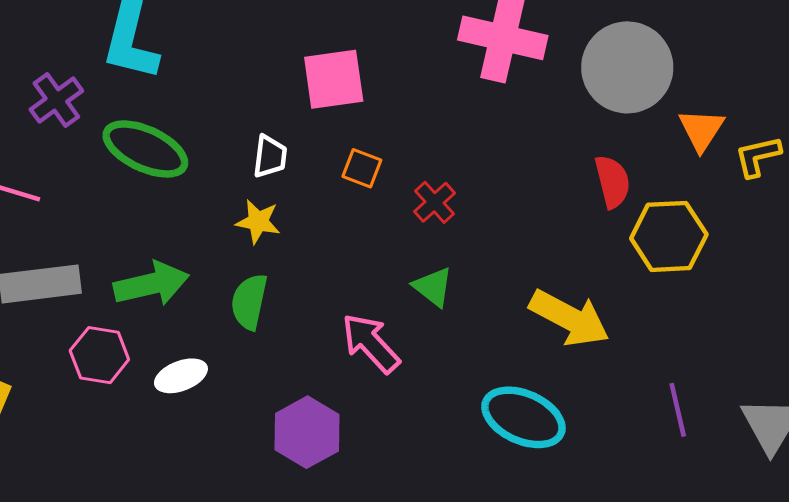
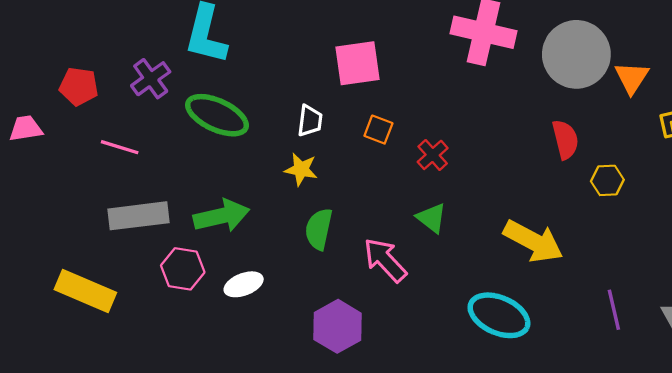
orange triangle: (701, 130) -> (632, 78), moved
yellow hexagon: (669, 236) -> (607, 180), size x0.6
green semicircle: (249, 302) -> (319, 229), moved

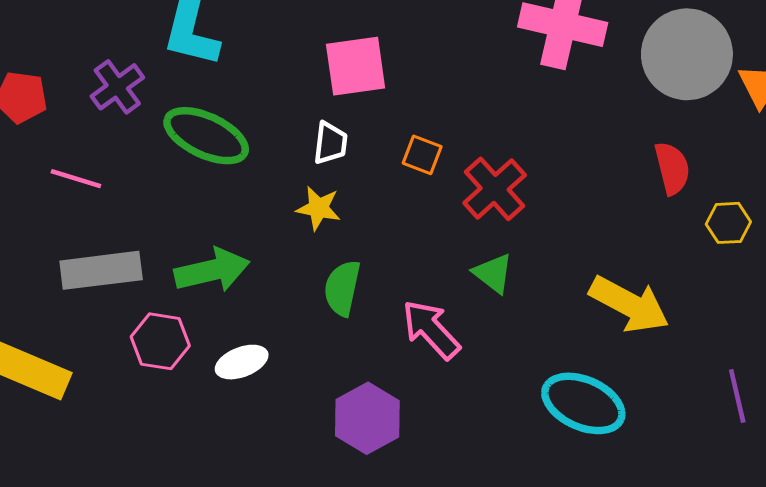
pink square: (357, 63) -> (356, 66), moved
red cross: (433, 155) -> (495, 189), size x1.5

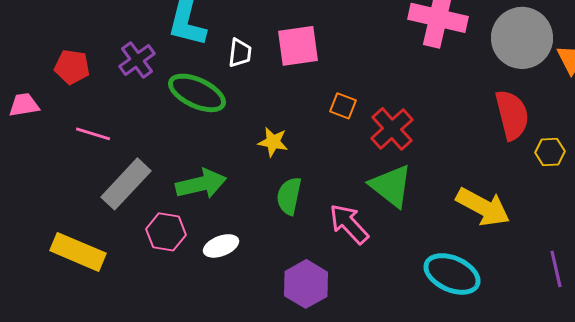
white trapezoid: (330, 143) -> (240, 53), moved
red semicircle: (672, 168) -> (512, 115), size x1.4
pink line: (76, 179) -> (93, 134), moved
gray rectangle: (101, 270) -> (126, 184), turned -40
green triangle: (493, 273) -> (391, 186), size x1.6

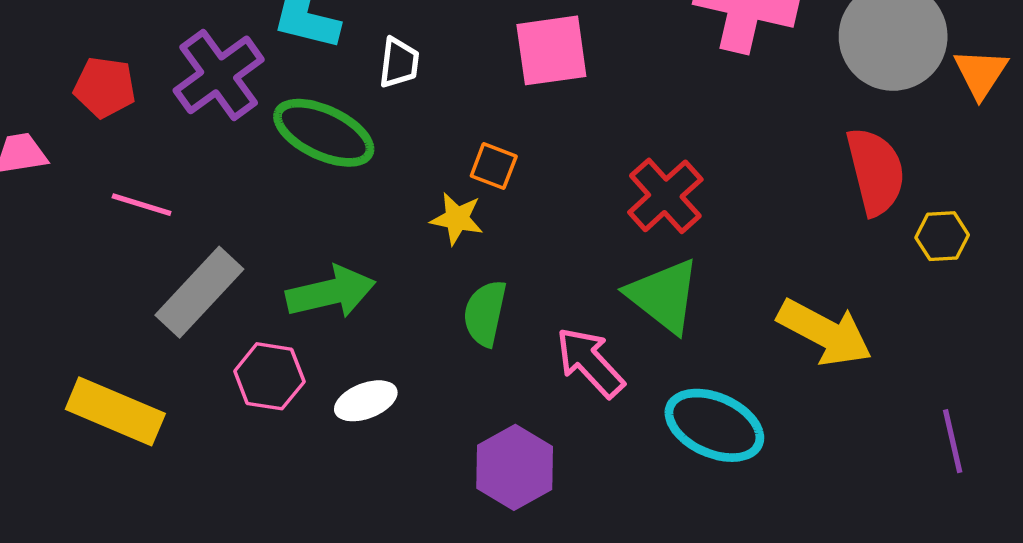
pink square: (298, 46) -> (551, 50), moved
purple cross: (137, 60) -> (219, 75), size x1.4
orange square: (343, 106) -> (494, 166), moved
cyan ellipse: (452, 274) -> (714, 425), moved

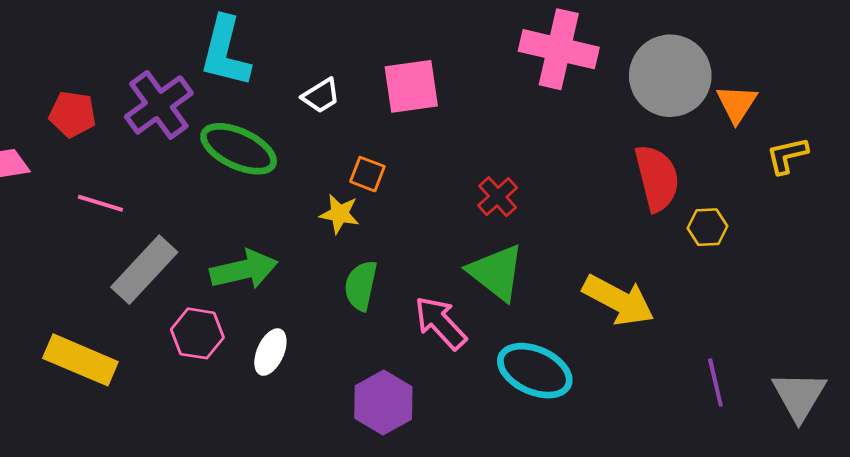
white trapezoid: (399, 63) -> (321, 96), moved, turned 51
red cross: (665, 196) -> (498, 197), size x0.7
white ellipse: (366, 401) -> (270, 352), turned -45

